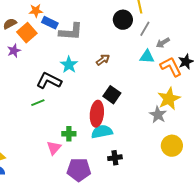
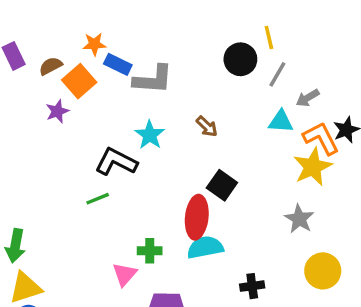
brown arrow: (103, 60) -> (207, 126), turned 80
yellow star: (169, 99) -> (313, 167), moved
black cross: (115, 158) -> (252, 286), moved

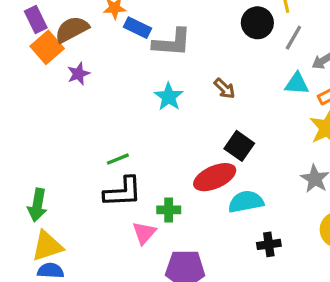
brown semicircle: (51, 66) -> (72, 29), size x1.5
orange square: (79, 81) -> (47, 47), moved
black L-shape: (116, 162) -> (123, 192), moved, turned 150
red ellipse: (197, 217) -> (215, 177), turned 60
cyan semicircle: (205, 247) -> (246, 202), moved

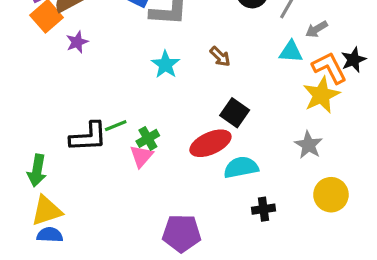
black L-shape: (123, 192) -> (88, 137), moved
green cross: (169, 210) -> (148, 138), moved, turned -30
pink triangle: (144, 233) -> (141, 156), moved

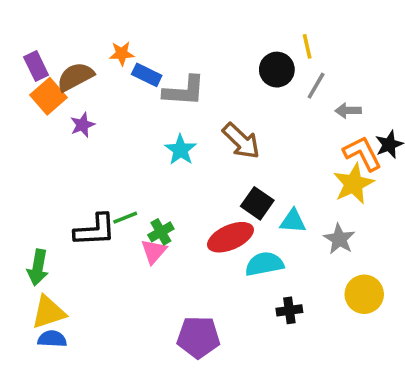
gray arrow: (317, 29) -> (348, 111), turned 30
cyan triangle: (291, 52) -> (293, 221), moved
brown arrow: (220, 56) -> (241, 141), size x1.6

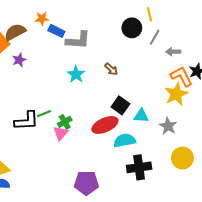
brown arrow: (241, 141) -> (111, 69), size x0.6
black cross: (289, 310) -> (139, 167), size x1.6

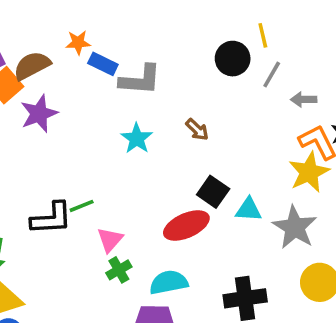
purple star: (19, 60) -> (39, 114), size x1.5
green cross: (65, 122) -> (119, 270), moved
gray star: (168, 126) -> (295, 227), size x1.4
cyan semicircle: (125, 140) -> (169, 282), moved

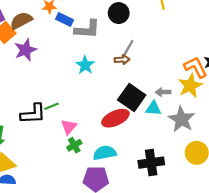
black circle: (233, 59) -> (119, 13), moved
gray line: (272, 75) -> (128, 48), moved
gray arrow: (304, 99) -> (163, 92), moved
brown arrow: (197, 130) -> (122, 60), turned -48
black square: (213, 192) -> (132, 98), size x1.4

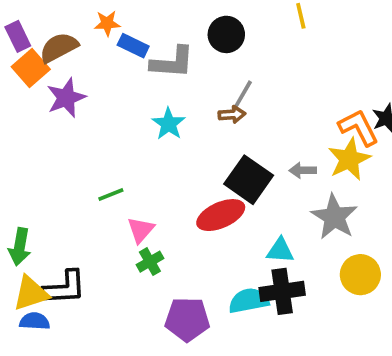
cyan triangle: (153, 108) -> (280, 250), moved
black L-shape: (33, 114) -> (64, 288), moved
cyan semicircle: (105, 153) -> (249, 301), moved

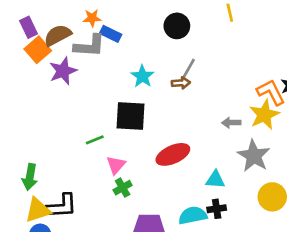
gray L-shape: (172, 62) -> (89, 46), moved
cyan star: (169, 124) -> (142, 76), moved
black square: (249, 180) -> (130, 116), moved, turned -32
black cross: (282, 291) -> (217, 209), size x0.6

